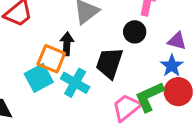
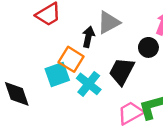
black arrow: (67, 44) -> (88, 37), moved

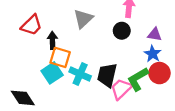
black arrow: (88, 37) -> (52, 40), moved
black trapezoid: (122, 71) -> (107, 75), moved

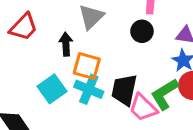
black arrow: (52, 40) -> (66, 44), moved
orange square: (60, 57) -> (87, 66), moved
pink trapezoid: (121, 89) -> (143, 108), turned -90

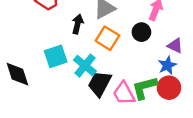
orange square: (87, 66) -> (107, 38), moved
black trapezoid: (124, 90) -> (100, 84), moved

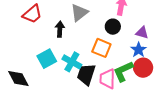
orange square: (107, 38) -> (101, 48), moved
pink trapezoid: (124, 93) -> (107, 79), turned 40

